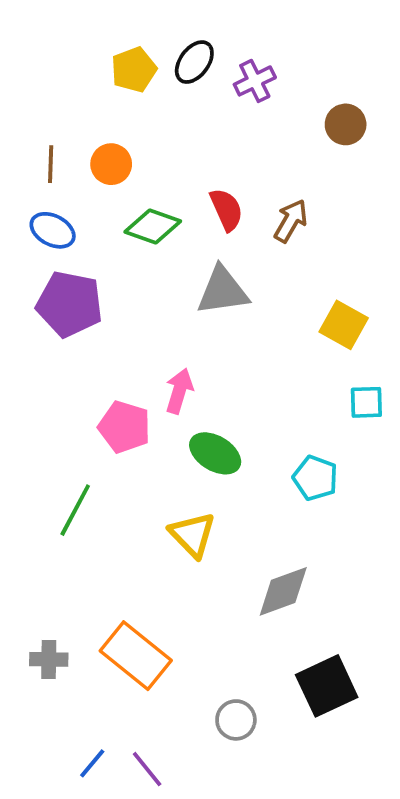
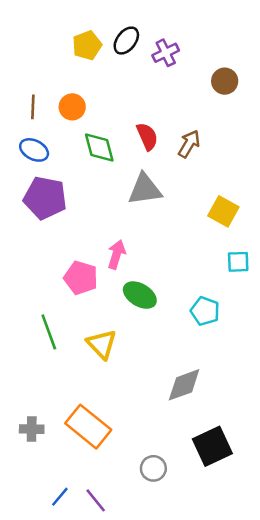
green diamond: (153, 227) -> (99, 147), turned 56
green line: (75, 510) -> (49, 332), turned -48
yellow triangle: (192, 535) -> (102, 344), moved

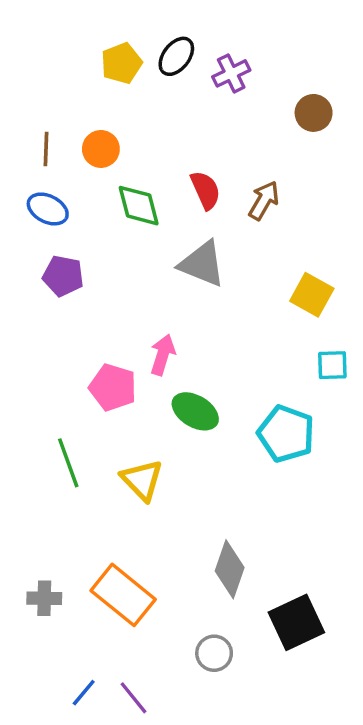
gray triangle: (145, 189) -> (202, 264), turned 30
purple pentagon: (45, 198) -> (63, 276), size x0.7
cyan pentagon: (205, 311) -> (286, 434), size x1.4
gray diamond: (184, 385) -> (230, 569), moved, turned -51

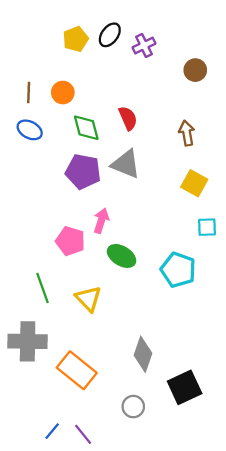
brown arrow: (264, 200) -> (187, 133), moved, turned -40
purple pentagon: (63, 276) -> (83, 172), moved, size x1.4
gray cross: (44, 598) -> (28, 341), moved, size x1.8

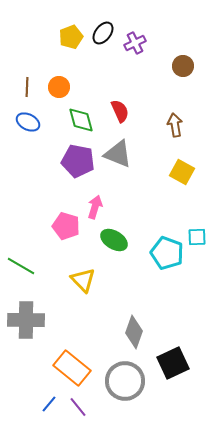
cyan square: (207, 227) -> (197, 237), moved
green line: (42, 288) -> (21, 266), moved, turned -40
orange rectangle: (77, 370) -> (72, 368), moved
gray circle: (133, 407) -> (125, 381), size x1.8

